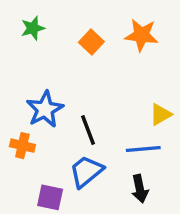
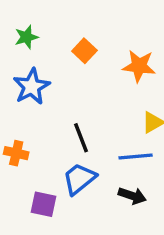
orange star: (141, 35) -> (139, 66), moved
blue star: (45, 109) -> (32, 87), moved
black arrow: (140, 189) -> (132, 196), turned -60

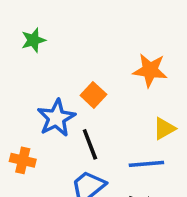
orange square: (84, 51) -> (93, 95), moved
blue star: (32, 87) -> (56, 118), moved

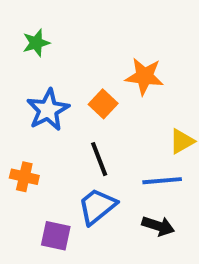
orange star: (150, 70) -> (144, 76), moved
blue star: (56, 118) -> (48, 110), moved

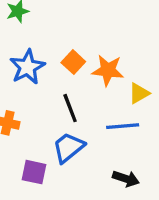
orange star: (144, 76) -> (108, 70), moved
black arrow: (158, 226) -> (126, 179), moved

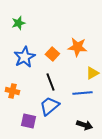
orange star: (108, 70) -> (77, 47), moved

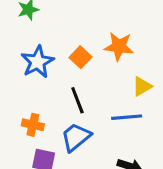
orange cross: (12, 91) -> (33, 125), moved

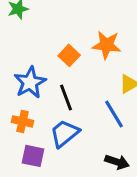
blue star: (37, 62) -> (30, 82), moved
blue line: (127, 117) -> (114, 114), turned 64

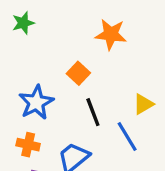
orange star: (107, 45) -> (111, 34), moved
black line: (66, 97) -> (93, 112), moved

